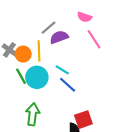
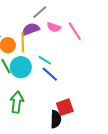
pink semicircle: (84, 17) -> (54, 27), moved
gray line: (49, 28) -> (40, 12), moved
purple semicircle: (59, 37) -> (31, 29), moved

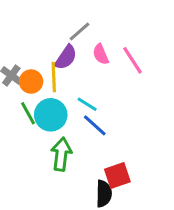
pink semicircle: (54, 27) -> (101, 54), turned 48
purple semicircle: (31, 29) -> (66, 57), turned 144
green arrow: (17, 102) -> (61, 154), moved

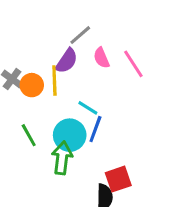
green line: (28, 113) -> (29, 135), moved
cyan circle: (51, 115) -> (70, 135), moved
blue line: (95, 125) -> (95, 129), turned 68

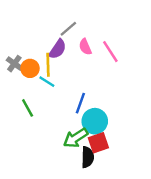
cyan line: (88, 108) -> (47, 82), moved
cyan circle: (70, 135) -> (95, 121), moved
green arrow: (62, 158) -> (76, 138), moved, turned -130

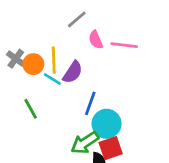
purple semicircle: (58, 49) -> (73, 72), moved
pink line: (110, 52) -> (124, 45), turned -50

